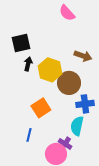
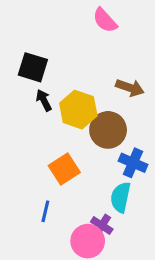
black square: (21, 43) -> (33, 67), turned 30
black arrow: (28, 64) -> (44, 100), turned -40
blue cross: (85, 104) -> (133, 163), turned 30

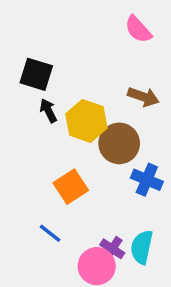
pink semicircle: (105, 20) -> (138, 29), moved
cyan semicircle: (121, 197) -> (142, 247), moved
blue line: (45, 211) -> (50, 233), turned -65

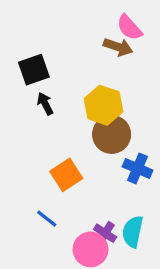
black square: (36, 74) -> (34, 70), turned -36
brown arrow: (143, 97) -> (118, 47), moved
yellow hexagon: (86, 121) -> (103, 105), moved

